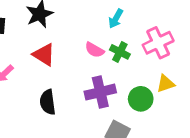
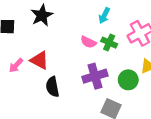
red triangle: (44, 55) -> (39, 60), moved

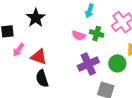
pink arrow: (16, 65) -> (18, 50), moved
black semicircle: (52, 87) -> (42, 79), moved

